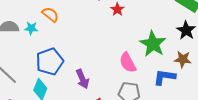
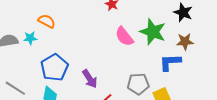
pink semicircle: (128, 63) -> (124, 36), moved

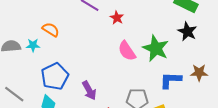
brown star: (185, 42) -> (199, 73), moved

